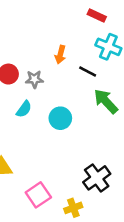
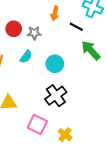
black cross: (97, 178) -> (56, 96), moved
pink square: (38, 195) -> (37, 124), turned -30
yellow cross: (73, 208) -> (65, 135), turned -32

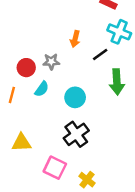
black line: (76, 27) -> (100, 54), turned -64
red circle: (14, 29) -> (26, 68), moved
green arrow: (91, 50) -> (117, 82), turned -140

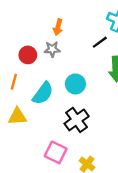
orange arrow: (75, 39) -> (58, 27), moved
cyan semicircle: (42, 89) -> (43, 93), moved, size x1.5
yellow triangle: (21, 143) -> (17, 116), moved

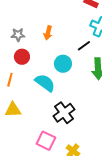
gray star: (52, 49) -> (18, 35), moved
cyan circle: (75, 84) -> (63, 64), moved
cyan semicircle: (43, 93) -> (45, 83), moved, turned -90

